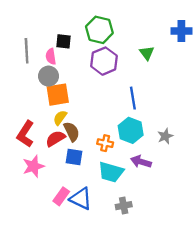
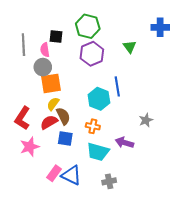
cyan hexagon: (131, 130) -> (99, 99), moved

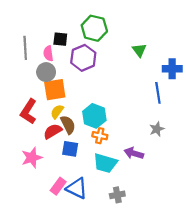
blue cross: (160, 27) -> (172, 69), moved
purple hexagon: (92, 54) -> (83, 58), moved
blue line: (117, 86) -> (158, 93), moved
cyan hexagon: (99, 99) -> (94, 116), moved
red L-shape: (22, 118) -> (29, 112), moved

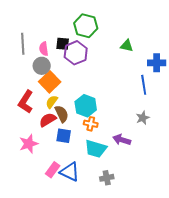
black square: (60, 39) -> (63, 44), moved
green triangle: (139, 50) -> (127, 46), turned -40
orange square: (55, 90) -> (50, 82), turned -35

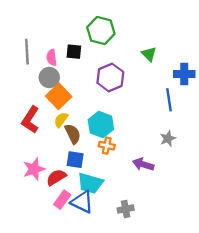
green triangle: (127, 46) -> (149, 54), turned 32
purple hexagon: (76, 53) -> (110, 77), moved
red semicircle: (48, 120) -> (56, 177), moved
cyan trapezoid: (96, 149) -> (90, 183), moved

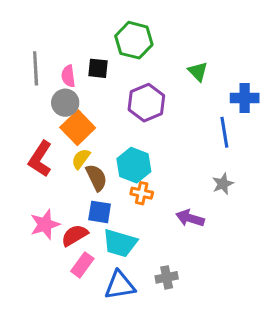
blue triangle: (82, 202) -> (120, 285), moved, turned -35

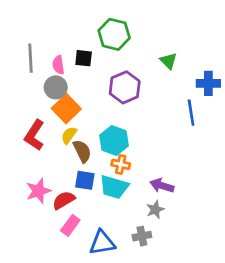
gray star: (223, 184) -> (155, 210), moved
cyan trapezoid: (120, 243) -> (114, 187), moved

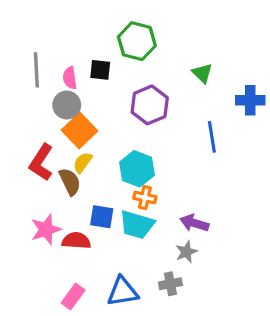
blue line: (191, 113) -> (212, 137), moved
brown semicircle: (82, 151) -> (70, 182), moved
red semicircle: (64, 200) -> (76, 241), turned 35
pink rectangle: (70, 225) -> (73, 296), moved

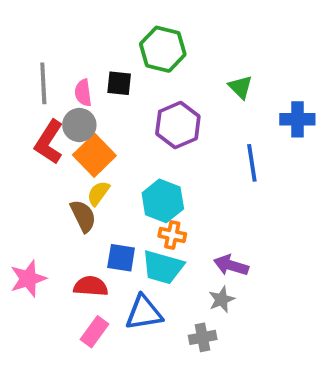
red L-shape: (41, 162) -> (49, 142), moved
pink star: (46, 229) -> (28, 279), moved
blue triangle: (123, 292) -> (144, 313), moved
pink rectangle: (73, 296) -> (94, 332), moved

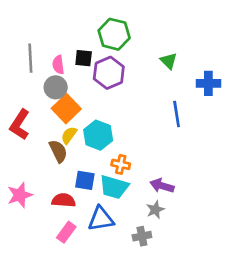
purple hexagon: (178, 125) -> (109, 73), moved
red L-shape: (49, 142) -> (20, 125), moved
cyan hexagon: (163, 201) -> (98, 135), moved

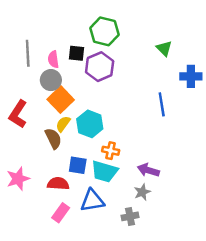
green triangle: (169, 61) -> (164, 48), moved

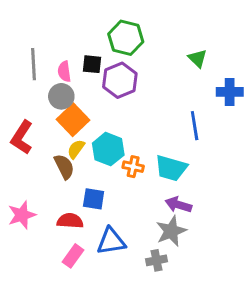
orange cross: (111, 151) -> (133, 167), moved
cyan trapezoid: (104, 171) -> (171, 168), moved
gray star: (142, 192) -> (171, 231), size x1.5

